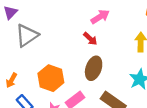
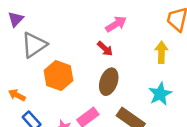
orange hexagon: (51, 78) -> (58, 76), moved
orange arrow: (11, 80) -> (17, 95), turned 88

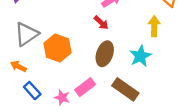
gray triangle: (34, 45) -> (26, 34), moved
cyan star: (160, 94) -> (140, 56), moved

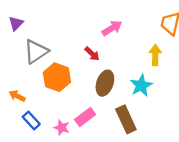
red arrow: (101, 23) -> (92, 54), moved
gray triangle: (26, 34) -> (36, 51), moved
brown rectangle: (125, 89) -> (126, 119), turned 30

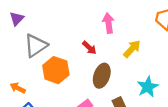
pink arrow: (112, 28) -> (108, 23), turned -66
yellow arrow: (155, 55) -> (132, 49), moved, turned 42
cyan star: (141, 85) -> (148, 87), moved

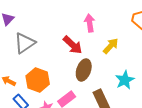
red arrow: (89, 48) -> (73, 45), size x1.5
orange hexagon: (56, 70) -> (38, 80), moved

